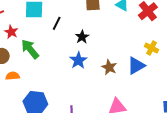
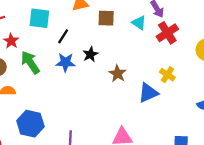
blue star: (78, 60) -> (65, 62), moved, turned 30
brown star: (109, 67) -> (118, 74), moved

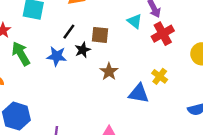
brown square: (106, 18) -> (100, 35), moved
black line: (63, 36) -> (69, 32), moved
blue triangle: (148, 93) -> (139, 93), turned 30

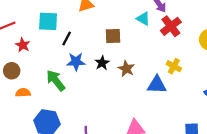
black line: (69, 32) -> (67, 38), moved
black star: (83, 50) -> (102, 63), moved
green arrow: (21, 54) -> (56, 80), moved

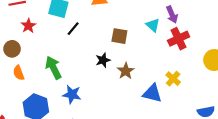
blue star: (76, 62) -> (72, 94), moved
orange semicircle: (23, 93) -> (19, 73), turned -120

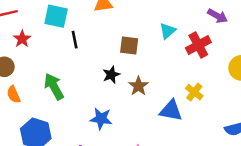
purple arrow: (172, 15) -> (217, 16), moved, turned -35
cyan triangle: (153, 25) -> (168, 31), turned 40
black line: (73, 29) -> (75, 40), turned -48
blue star: (72, 94) -> (101, 119), moved

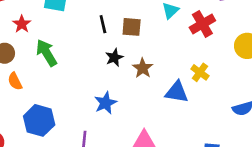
black line: (75, 40) -> (103, 24), moved
green arrow: (54, 86) -> (46, 53), moved
blue star: (101, 119) -> (105, 103), turned -30

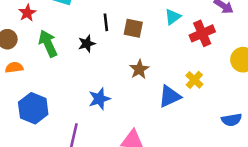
black star: (114, 57) -> (87, 44), moved
orange semicircle: (15, 81) -> (14, 68), turned 102
blue triangle: (177, 92) -> (170, 96), turned -40

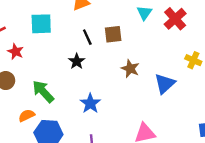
green arrow: (48, 43) -> (43, 91), moved
orange semicircle: (14, 68) -> (27, 115), moved
yellow cross: (194, 80) -> (193, 60), moved
blue star: (99, 99) -> (90, 103), moved

